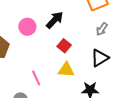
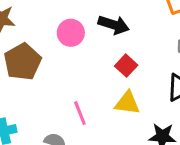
black arrow: (55, 20) -> (114, 25), turned 60

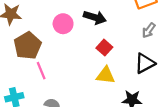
pink line: (80, 113) -> (41, 71), moved

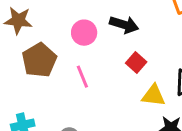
pink line: (41, 71) -> (82, 77), moved
yellow triangle: (106, 75) -> (153, 95), moved

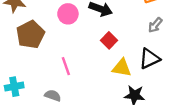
pink line: (82, 77) -> (66, 66), moved

